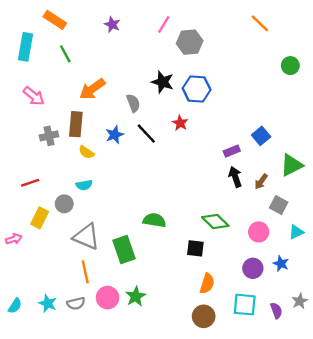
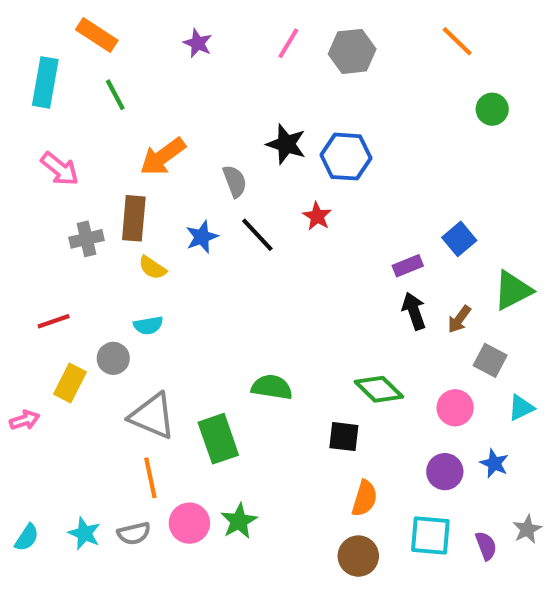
gray hexagon: (190, 42) -> (352, 51), moved
green circle: (290, 66) -> (492, 109), moved

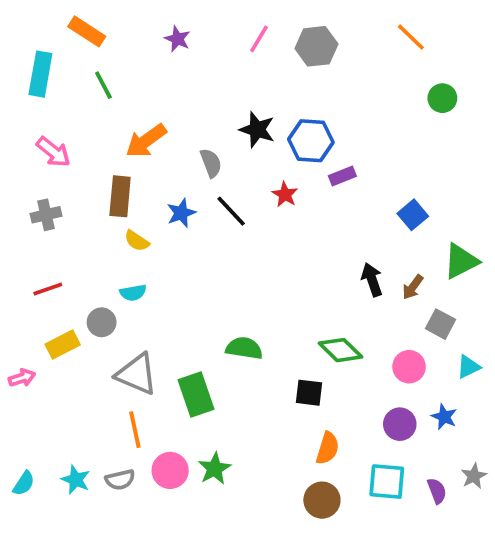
gray cross: (86, 239) -> (46, 215), moved
purple rectangle: (408, 266) -> (342, 176), moved
yellow rectangle: (70, 383) -> (63, 344), turned 36

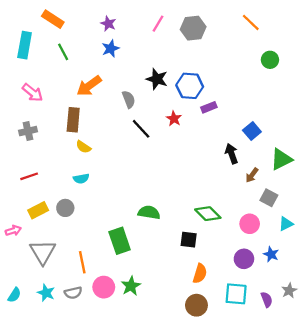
blue star: (181, 213) -> (111, 48), moved
black arrow: (372, 280) -> (232, 154), moved
gray circle: (102, 322) -> (65, 208), moved
gray triangle: (137, 374) -> (43, 252), moved, turned 36

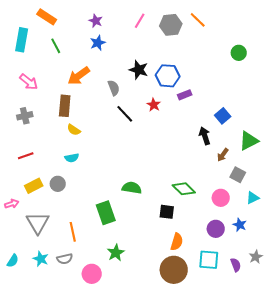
orange line: (251, 22) -> (198, 20), moved
pink circle: (104, 287) -> (92, 274), moved
brown circle: (196, 305) -> (174, 270), size x1.4

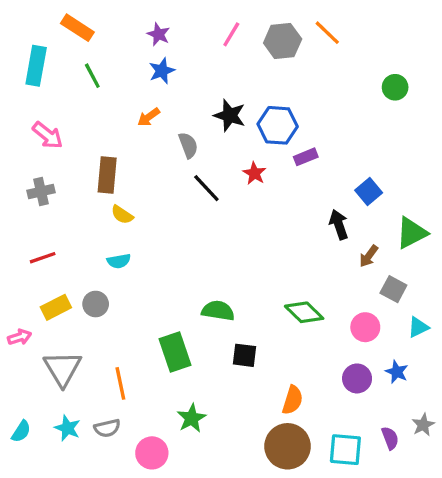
orange arrow: (79, 76) -> (149, 117), moved, size x0.6
black square: (167, 212) -> (245, 355), moved
cyan square: (209, 260) -> (345, 450), moved

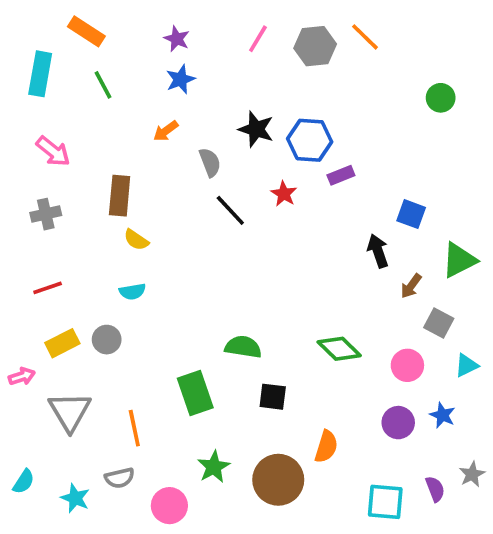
blue square: (369, 192) -> (411, 214), turned -30
cyan star: (67, 428) -> (75, 498), moved
brown circle: (288, 446) -> (278, 480), moved

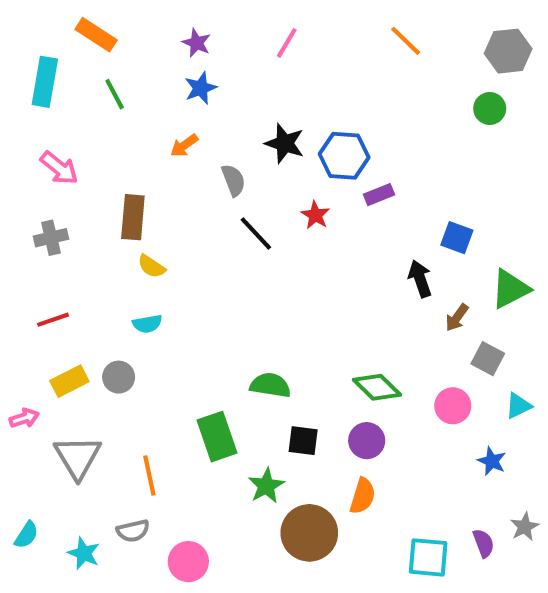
gray hexagon: (315, 46) -> (508, 51), moved
purple circle: (398, 423) -> (367, 441), moved
green star: (214, 467) -> (266, 486), moved

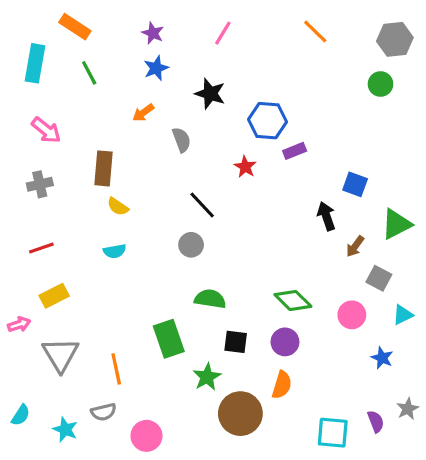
black star: (285, 143) -> (210, 94), moved
black line: (256, 234) -> (202, 205), moved
gray circle: (119, 377) -> (191, 245), moved

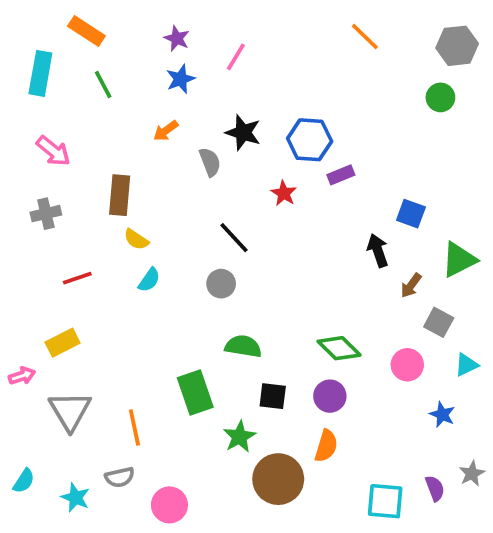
pink line: (223, 33) -> (236, 57), moved
black star: (210, 94) -> (243, 132), moved
red line: (41, 248) -> (77, 278), moved
cyan semicircle: (115, 251) -> (149, 280), moved, turned -45

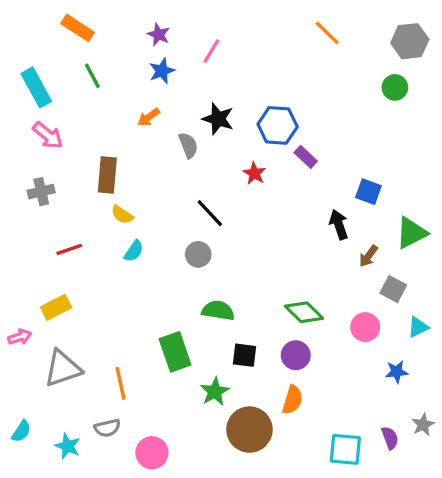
cyan rectangle: (40, 73) -> (36, 87), moved, turned -39
purple rectangle: (341, 175) -> (306, 157), turned 65
gray triangle: (70, 411) -> (63, 368), turned 42
blue star: (442, 415) -> (397, 372), turned -30

